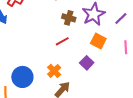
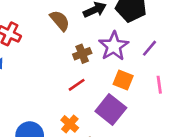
brown cross: (69, 18) -> (82, 54), turned -32
purple square: (87, 63) -> (111, 109), size x1.6

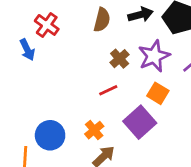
brown semicircle: (60, 21) -> (102, 20), turned 45
brown cross: (82, 54) -> (120, 59), turned -30

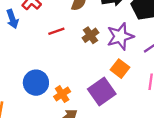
red line: (108, 90) -> (56, 31), moved
blue circle: (50, 135) -> (36, 83), moved

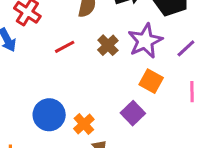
purple square: (102, 92) -> (133, 113), size x0.7

